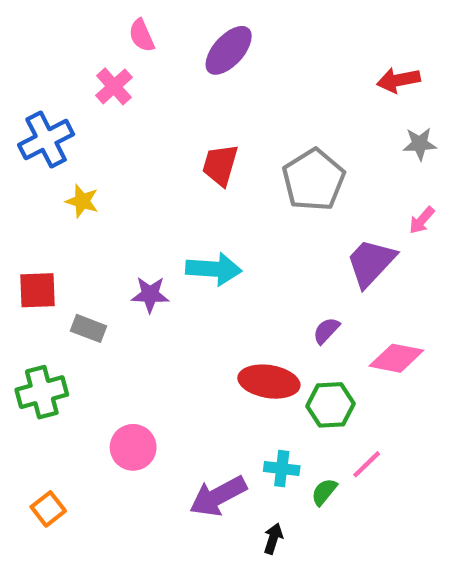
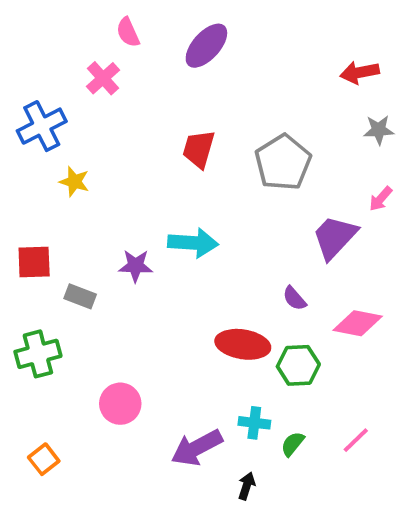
purple semicircle: (326, 331) -> (294, 298), turned -84
pink line: (367, 464) -> (356, 440), moved

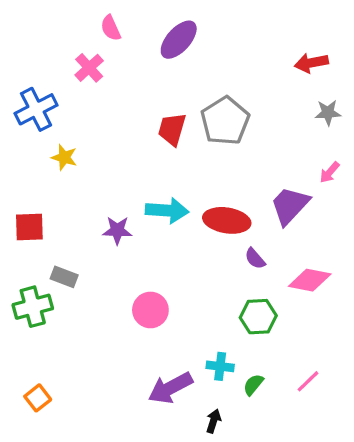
gray pentagon: (283, 162) -> (225, 121), moved
gray rectangle: (80, 296) -> (64, 277), moved
red ellipse: (243, 344) -> (227, 220), moved
pink circle: (120, 404) -> (150, 310), moved

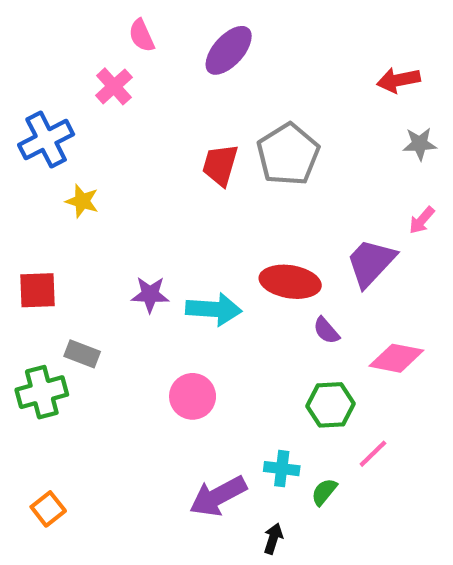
cyan arrow: (167, 210) -> (214, 309), moved
pink line: (308, 381) -> (373, 454), moved

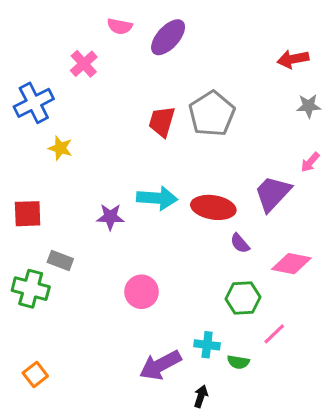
pink semicircle: (142, 36) -> (120, 26), moved, turned -55
cyan arrow: (214, 309) -> (157, 198), moved
green cross: (42, 392) -> (31, 289), turned 30
green semicircle: (324, 492) -> (238, 362), turned -120

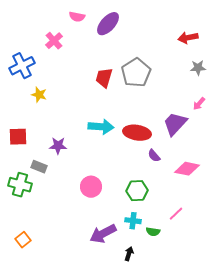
purple star: (110, 217) -> (58, 146), moved
green hexagon: (243, 298) -> (137, 191), moved

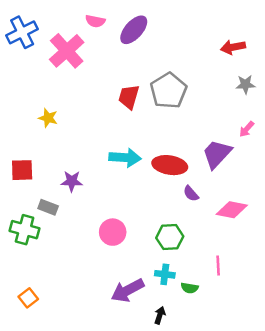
pink cross: (54, 41) -> (67, 51), size x1.6
blue cross: (22, 66) -> (22, 32), moved
pink line: (176, 214) -> (218, 266), turned -49

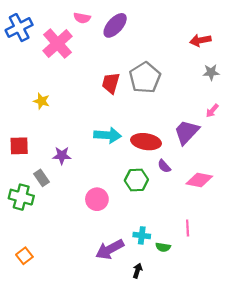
gray rectangle: (48, 207) -> (41, 178), turned 35
green hexagon: (170, 237) -> (136, 180), moved

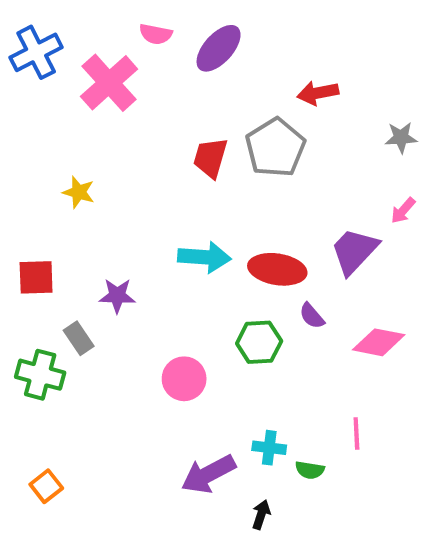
red arrow: (200, 40) -> (318, 93), moved

